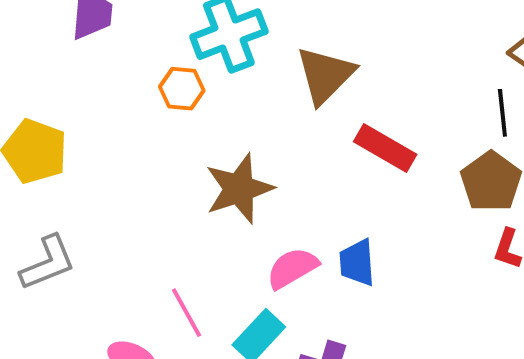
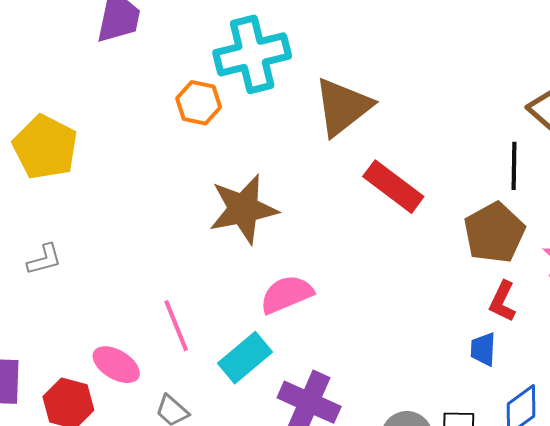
gray L-shape: (48, 263) -> (44, 259), size x0.6
blue trapezoid: (357, 263) -> (483, 349), moved, size x0.7

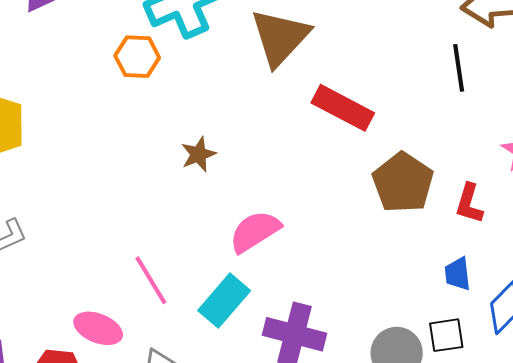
brown star: (243, 209) -> (198, 154), size x0.5
brown pentagon: (494, 233) -> (403, 183), moved
blue trapezoid: (483, 349) -> (458, 274), moved

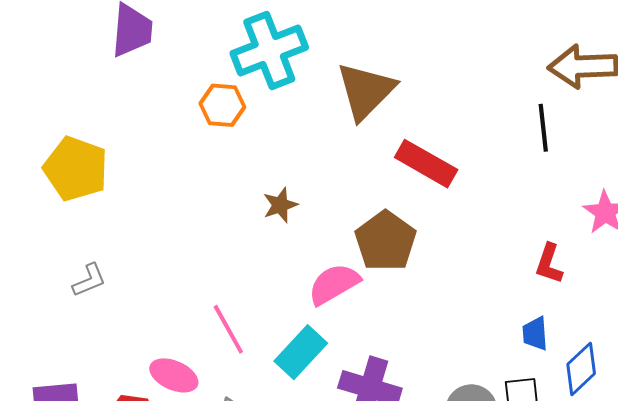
brown pentagon: (403, 183) -> (385, 241), moved

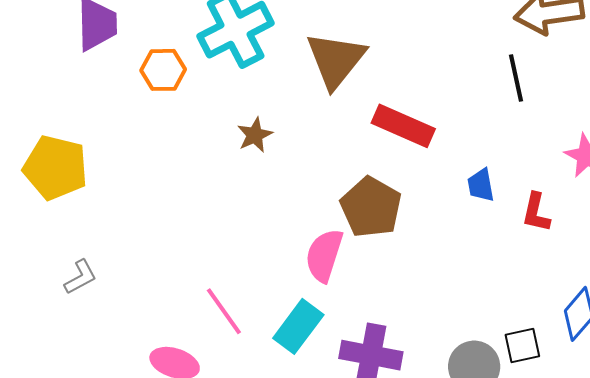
orange hexagon: (222, 105) -> (163, 70), moved
brown star: (280, 205) -> (255, 135), moved
pink semicircle: (334, 284) -> (324, 255), turned -36
blue trapezoid: (535, 334) -> (481, 185), moved

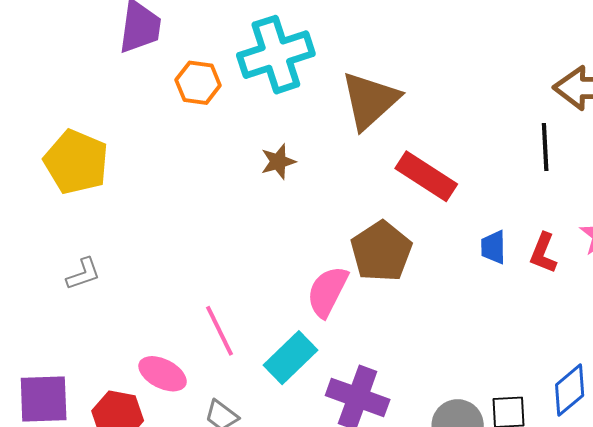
red L-shape: (536, 213) -> (543, 253), moved

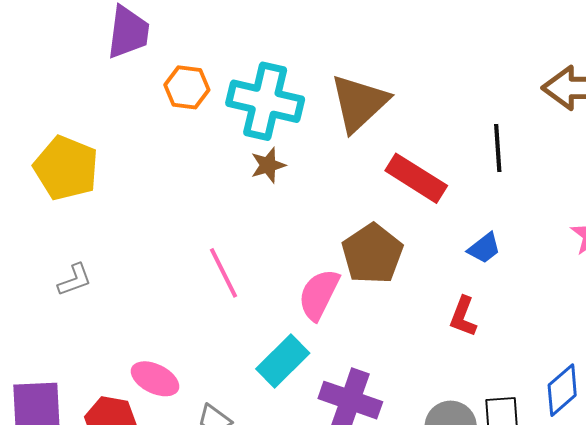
cyan cross: (276, 55) -> (265, 101), moved, turned 32
black line: (545, 147) -> (498, 148), moved
blue trapezoid: (493, 247) -> (484, 248), turned -126
red L-shape: (543, 253) -> (463, 317), moved
pink line: (219, 331) -> (224, 273), moved

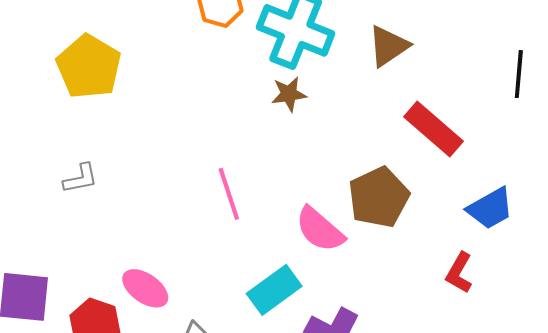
brown triangle: (359, 103) -> (388, 46), size x0.7
black line: (498, 148) -> (519, 74), moved
blue trapezoid: (484, 248) -> (490, 208), size x1.4
pink semicircle: (319, 295) -> (320, 229), turned -84

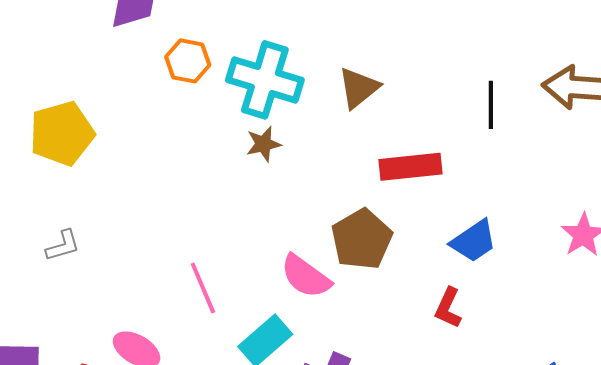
yellow pentagon: (89, 67) -> (62, 133), turned 30
red rectangle: (434, 129) -> (411, 167), turned -42
pink line: (229, 194) -> (203, 288), moved

